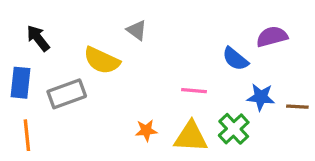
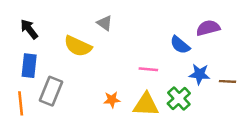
blue rectangle: (21, 83) -> (29, 66), moved
gray rectangle: (67, 94) -> (51, 91), moved, turned -48

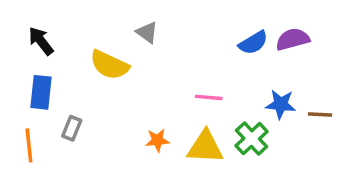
blue semicircle: (180, 45) -> (253, 43), moved, turned -70
gray rectangle: (51, 91) -> (72, 128), size x0.6

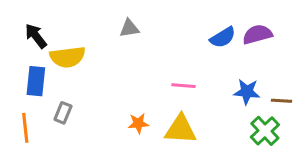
gray triangle: (147, 32) -> (129, 28), turned -45
yellow semicircle: (109, 65) -> (68, 57), moved, turned -32
green cross: (252, 139) -> (265, 131), moved

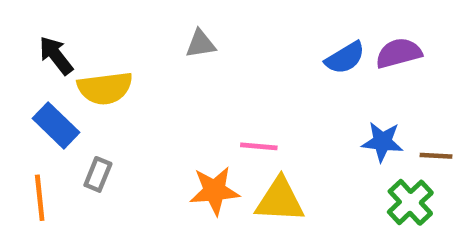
blue rectangle: (36, 81) -> (56, 125), turned -52
pink line: (184, 86) -> (259, 146), moved
orange star: (138, 123) -> (214, 191), size x1.5

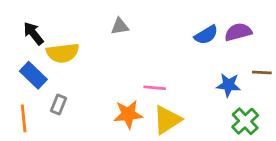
brown line: (436, 156) -> (262, 72), moved
yellow triangle: (280, 200) -> (167, 120), turned -36

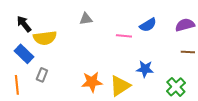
purple semicircle: (238, 32) -> (185, 25), moved
blue star: (228, 85) -> (145, 69), moved
pink line: (155, 88) -> (124, 36), moved

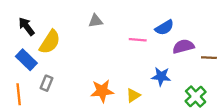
purple semicircle: (185, 25) -> (183, 46), moved
yellow semicircle: (45, 38) -> (50, 42), turned -50
yellow triangle: (120, 86) -> (133, 95), size x0.6

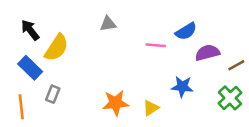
brown line: (209, 58) -> (236, 65), turned -32
green cross: (196, 96) -> (230, 98), moved

